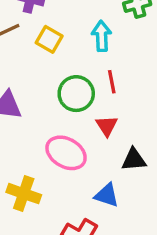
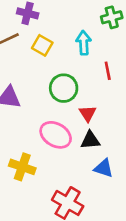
red line: (112, 82) -> (108, 71), moved
black triangle: (134, 160) -> (90, 140), moved
blue triangle: (107, 195) -> (104, 168), moved

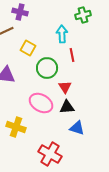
yellow square: (42, 45) -> (28, 48), moved
red line: (108, 71) -> (72, 55), moved

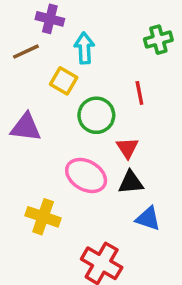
green cross: (83, 15) -> (158, 40), moved
cyan arrow: (62, 34) -> (84, 48), moved

